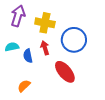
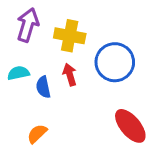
red ellipse: (65, 72) -> (130, 126), moved

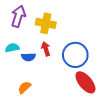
blue circle: (115, 62) -> (75, 55), moved
blue semicircle: (43, 87) -> (28, 57), turned -80

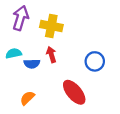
blue circle: (75, 55) -> (95, 61), moved, size x0.7
red ellipse: (85, 82) -> (74, 92), moved

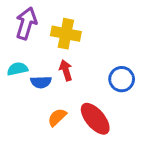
orange semicircle: (27, 98) -> (57, 117), moved

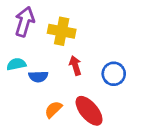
red arrow: (66, 70) -> (75, 66), moved

